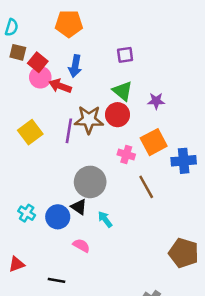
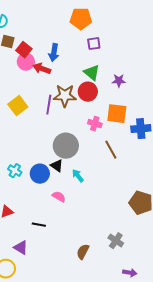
orange pentagon: (69, 24) -> (81, 19), moved
orange square: (154, 142) -> (117, 114), turned 35

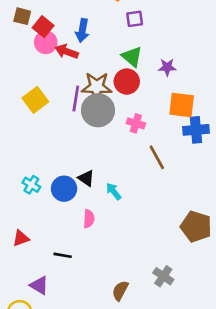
orange square: (117, 114) -> (182, 105), moved
gray circle: (66, 146) -> (98, 110), moved
pink semicircle: (59, 197) -> (89, 219), turned 64

